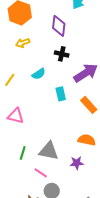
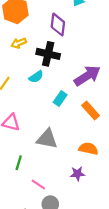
black cross: (62, 54) -> (48, 54), moved, size x1.5
cyan rectangle: (61, 94) -> (60, 99), turned 48
gray triangle: (49, 151) -> (47, 139), moved

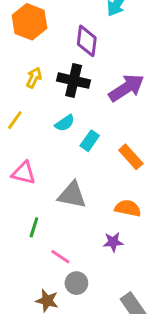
yellow arrow: (19, 43) -> (34, 78), moved, turned 136
purple arrow: (87, 76) -> (126, 88), moved
cyan semicircle: (36, 77) -> (65, 123), moved

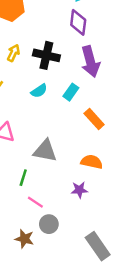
purple diamond: (87, 41) -> (78, 22), moved
purple arrow: (126, 88) -> (90, 62), turned 108
cyan rectangle: (90, 141) -> (71, 92), moved
green line: (34, 227) -> (23, 178), moved

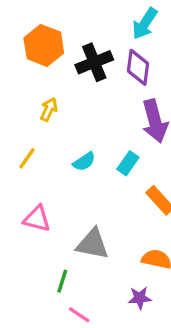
black cross: (46, 55) -> (94, 62), moved, turned -35

